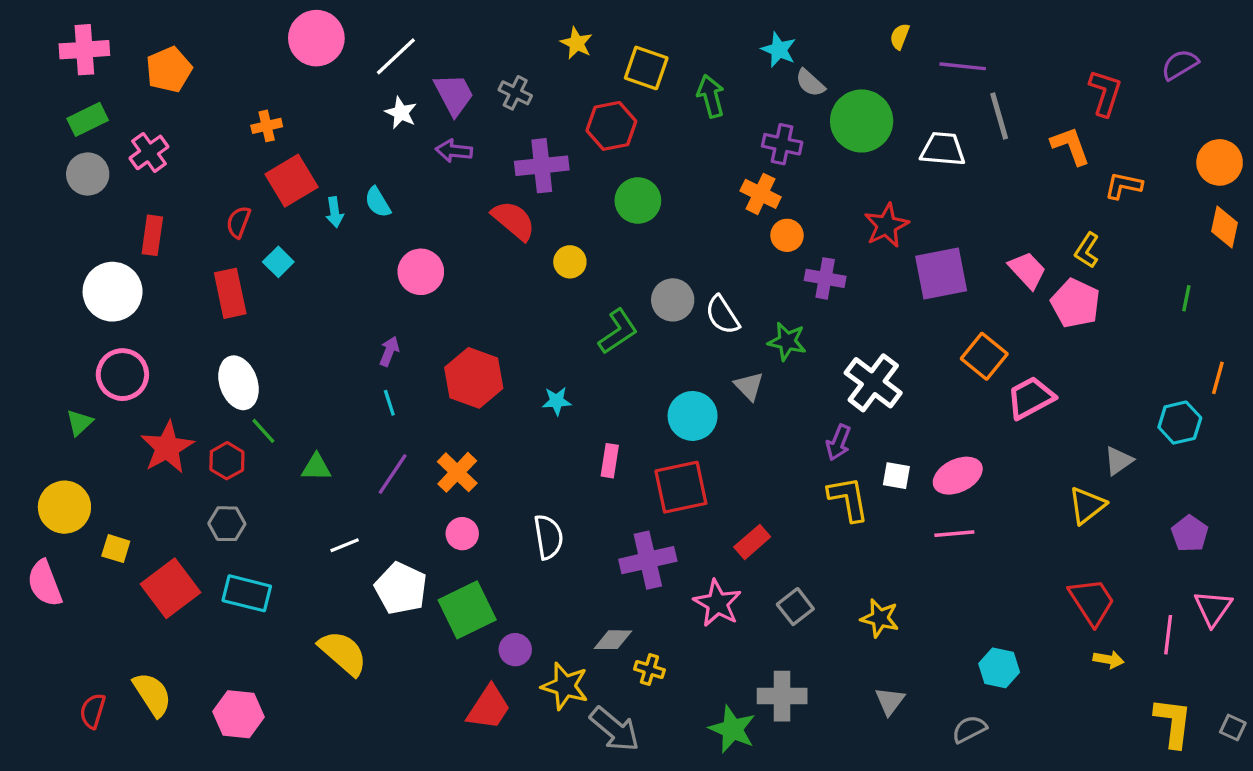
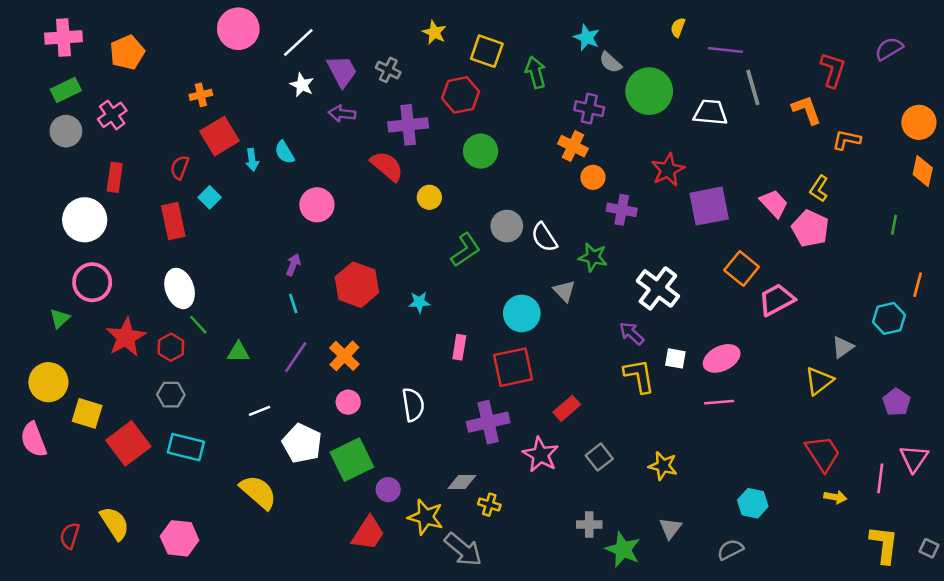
purple arrow: (838, 442) -> (632, 333), turned 110
yellow square: (116, 549) -> (87, 413), size x1.4
gray cross: (782, 696) -> (589, 525), size x0.7
green star: (732, 729) -> (623, 549), moved

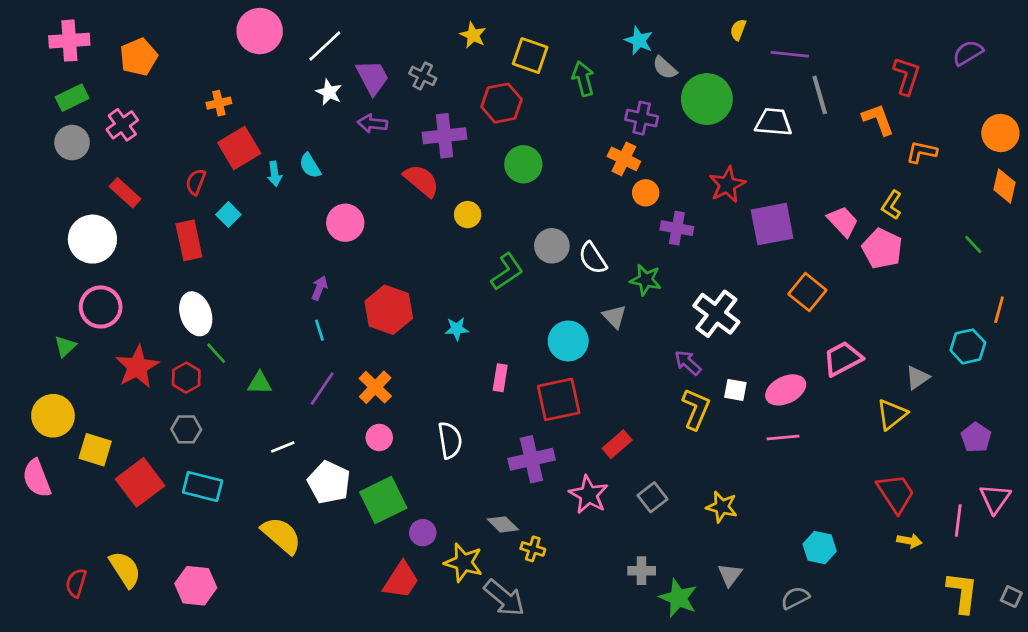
red rectangle: (115, 177) -> (125, 193), turned -56
green line: (894, 225) -> (973, 244), turned -54
pink trapezoid: (777, 300) -> (843, 359), moved
yellow L-shape: (639, 376) -> (696, 409), turned 33
gray diamond: (462, 482) -> (503, 524), turned 44

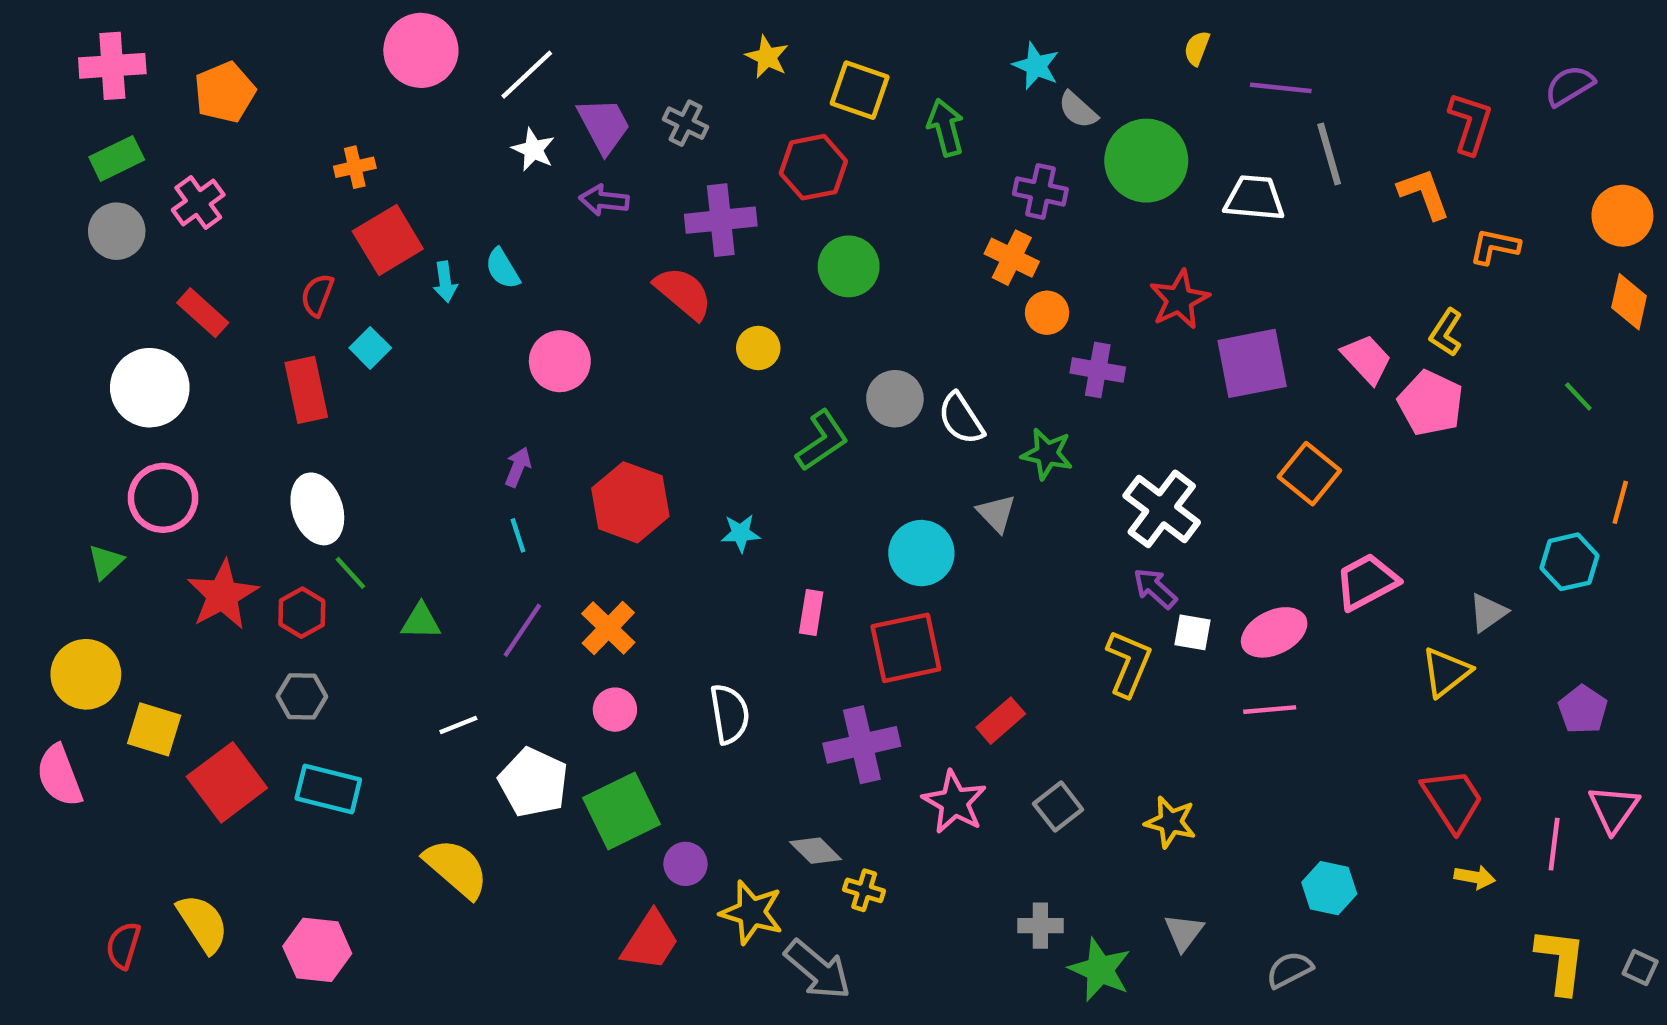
purple arrow: (688, 363) -> (1155, 588), moved

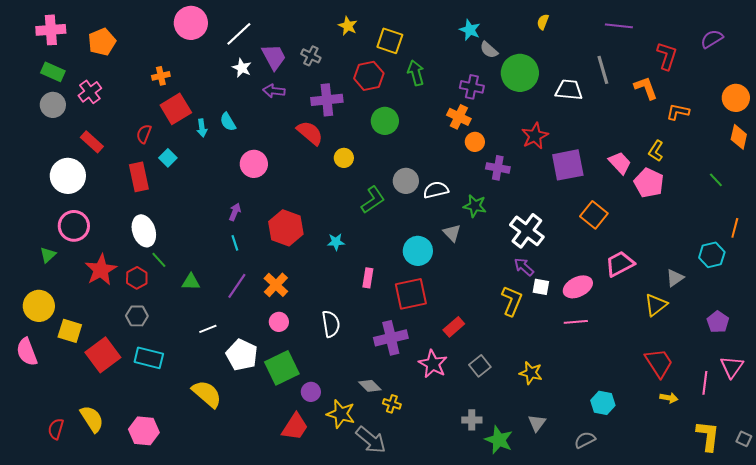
purple line: (1281, 88) -> (619, 26), moved
green arrow: (946, 128) -> (416, 73), moved
green rectangle: (117, 158) -> (53, 72), turned 50
white semicircle: (961, 419) -> (436, 190), turned 110

